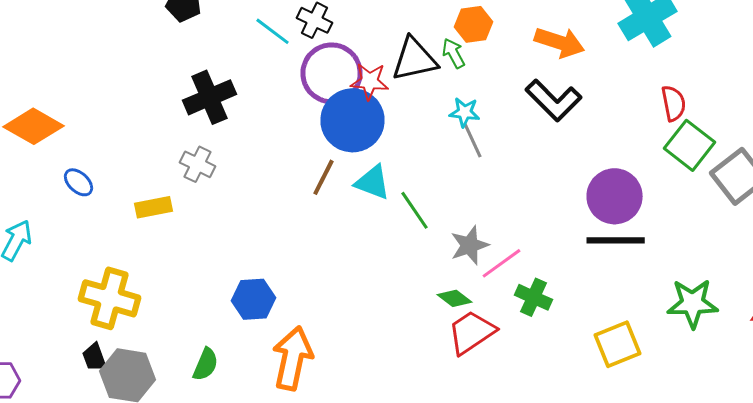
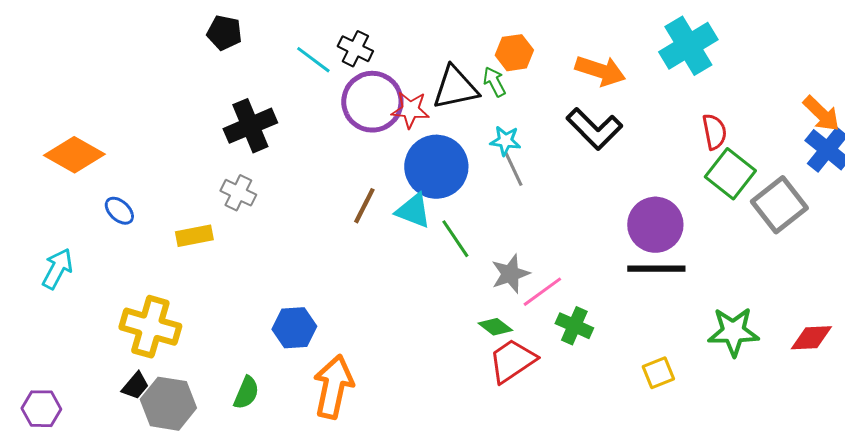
blue circle: (352, 120) -> (436, 167), moved
yellow square: (618, 344) -> (658, 373), size x0.7
black trapezoid: (94, 357) -> (135, 386), turned -120

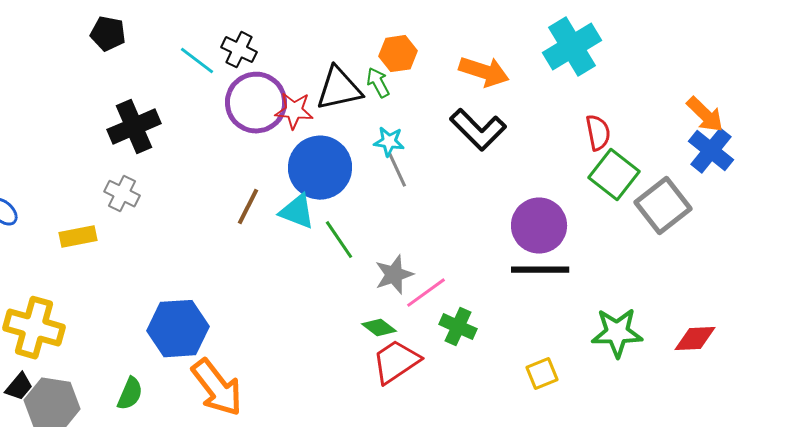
blue hexagon: (294, 328) -> (178, 329), size x1.4
orange arrow: (333, 387) -> (217, 388), turned 130

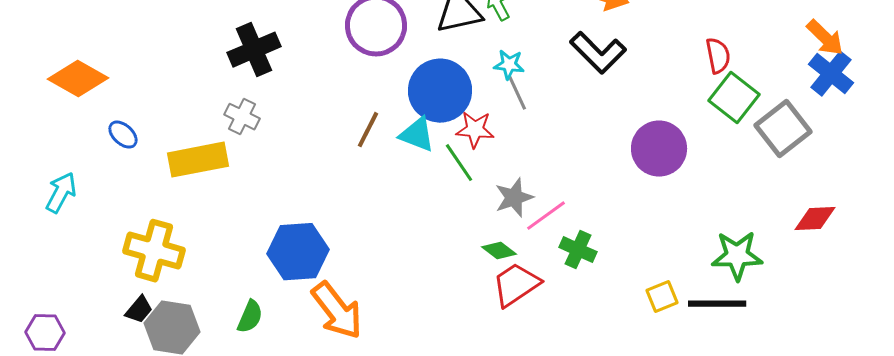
red star: (294, 111) -> (475, 130), moved
yellow rectangle: (78, 237) -> (198, 160), size x1.6
black line: (540, 270) -> (717, 304), moved
red diamond: (695, 339) -> (815, 219), moved

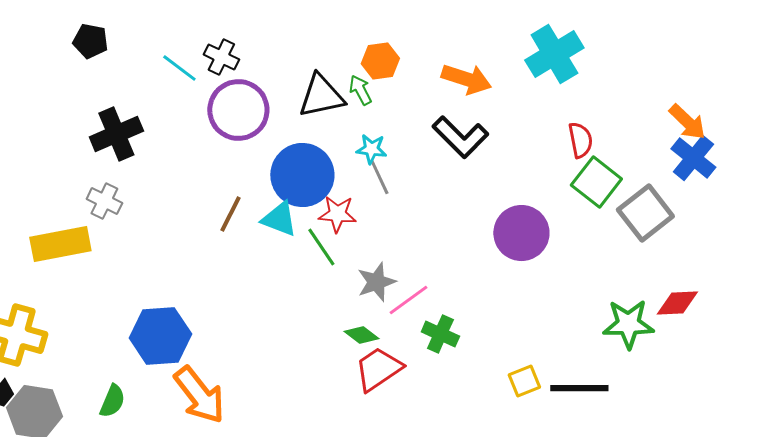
green star: (737, 256) -> (628, 324), moved

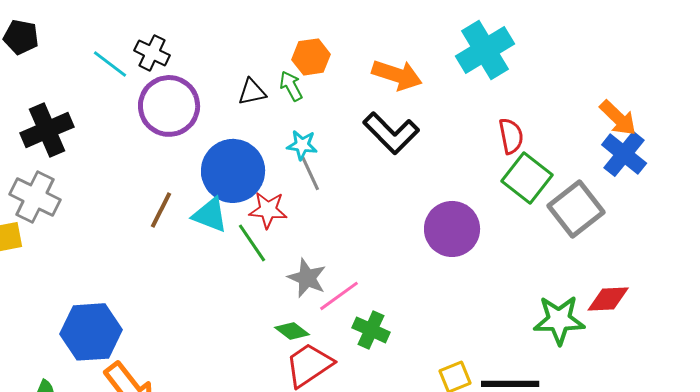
black triangle: (321, 96) -> (252, 92), size x0.6
gray cross: (104, 201) -> (35, 197), size x1.4
gray star: (376, 282) -> (307, 278), turned -30

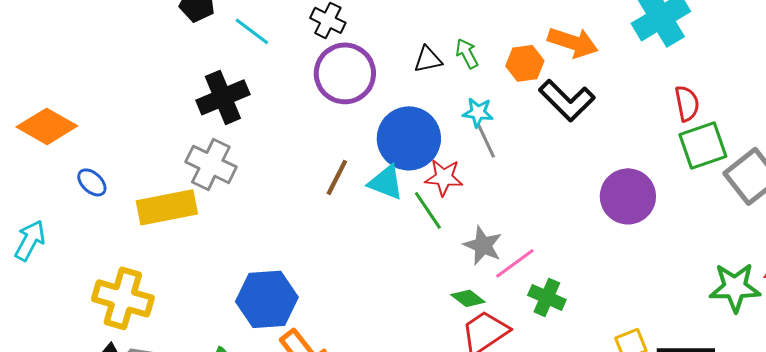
orange hexagon: (311, 57) -> (525, 63), moved
cyan line: (110, 64) -> (252, 31), moved
green square: (527, 178) -> (703, 145), turned 33

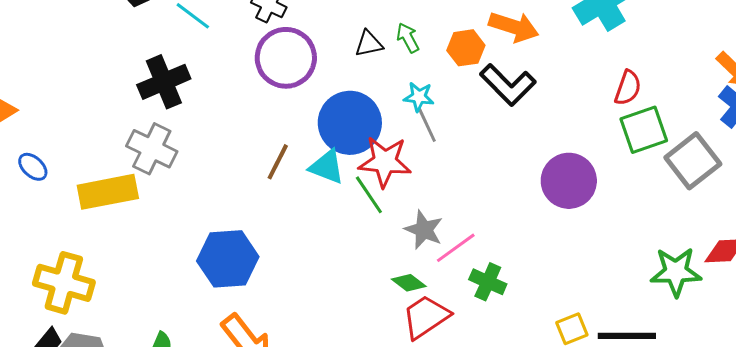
red semicircle: (687, 103) -> (628, 88), turned 30
red star: (444, 177) -> (385, 162), size x1.4
blue hexagon: (267, 299) -> (228, 259), moved

